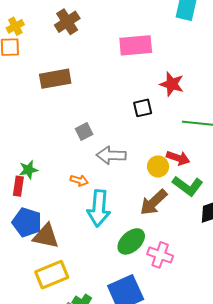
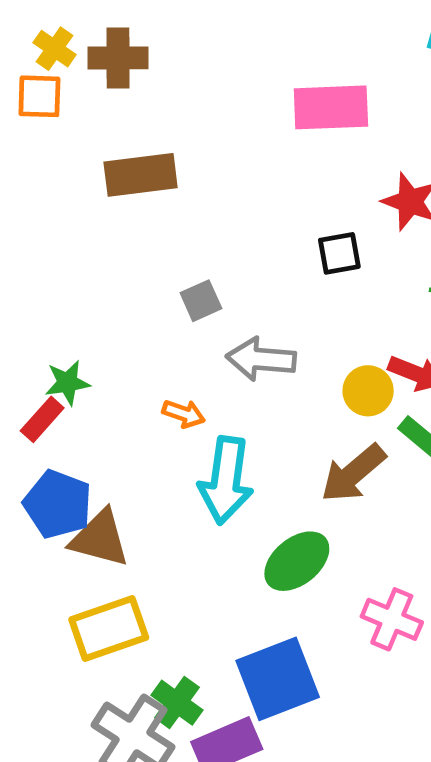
brown cross: (67, 22) -> (118, 58), moved, turned 30
yellow cross: (15, 26) -> (55, 49), turned -30
red rectangle: (18, 186) -> (42, 419), turned 30
pink cross: (160, 255) -> (392, 619), moved

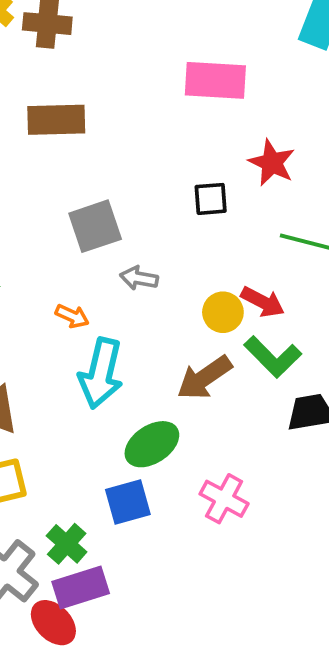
gray square: (201, 301) -> (95, 226), size x1.6
gray arrow: (261, 359) -> (139, 278), size x0.7
blue square: (278, 679) -> (128, 502), moved, size x0.7
green cross: (177, 703) -> (67, 544), moved

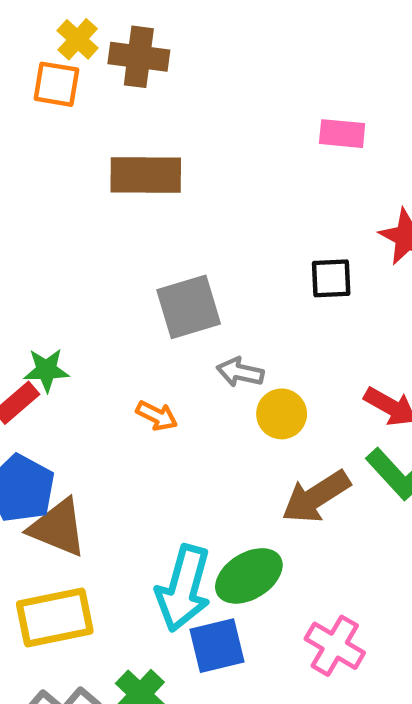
pink rectangle: (215, 80) -> (342, 134), size x0.6
yellow circle: (223, 312) -> (282, 414), moved
cyan arrow: (101, 373) -> (183, 588), moved

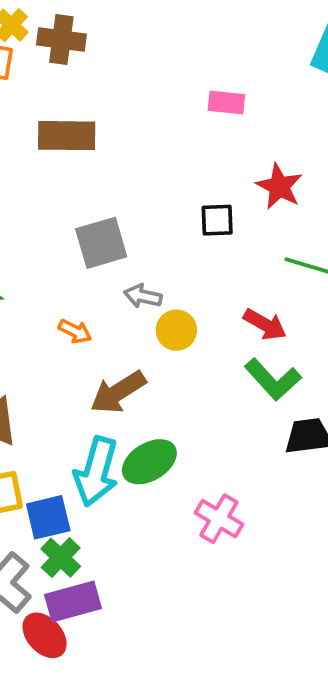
brown arrow: (316, 497) -> (118, 392), moved
blue square: (217, 646) -> (48, 517), moved

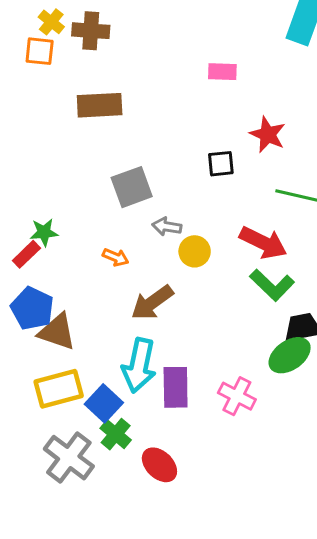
red arrow: (265, 324) -> (263, 243), size x1.4
green ellipse: (149, 462) -> (290, 355), moved
blue square: (48, 517) -> (104, 403), turned -30
purple rectangle: (73, 601) -> (176, 387), moved, turned -72
red ellipse: (45, 635) -> (159, 465), moved

